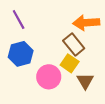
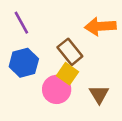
brown rectangle: (74, 45) -> (70, 52), moved
yellow square: (70, 63) -> (68, 74), moved

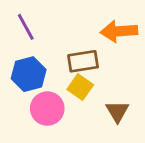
brown rectangle: (70, 52) -> (83, 61), turned -60
pink circle: (57, 89) -> (47, 109), moved

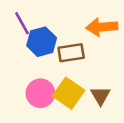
blue hexagon: (29, 74) -> (42, 42), moved
yellow square: (80, 87) -> (69, 93), moved, size x1.4

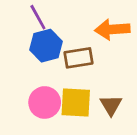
purple line: (22, 23) -> (38, 17), moved
yellow square: (69, 93) -> (76, 102), turned -32

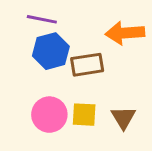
purple line: (38, 17) -> (42, 19), turned -50
yellow square: (76, 102) -> (84, 115), size x0.7

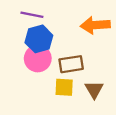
brown rectangle: (87, 65) -> (71, 64), moved
pink circle: (49, 115) -> (38, 58), moved

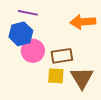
blue hexagon: (39, 39) -> (21, 34), moved
brown triangle: (94, 90) -> (82, 78), size x1.4

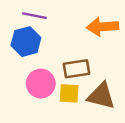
pink circle: (33, 51) -> (41, 84), moved
brown triangle: (82, 78) -> (101, 96), turned -45

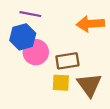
pink circle: (41, 84) -> (36, 52), moved
brown triangle: (101, 96) -> (89, 85), turned 40

